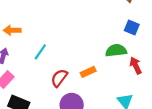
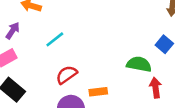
orange rectangle: (88, 72) -> (98, 92), moved

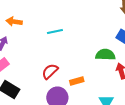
cyan line: (55, 39) -> (55, 31), moved, turned 35

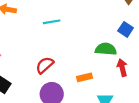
orange rectangle: (77, 81) -> (84, 77), moved

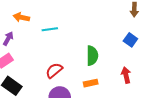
cyan line: (52, 22) -> (50, 29), moved
green semicircle: (106, 49) -> (92, 56), moved, turned 84

